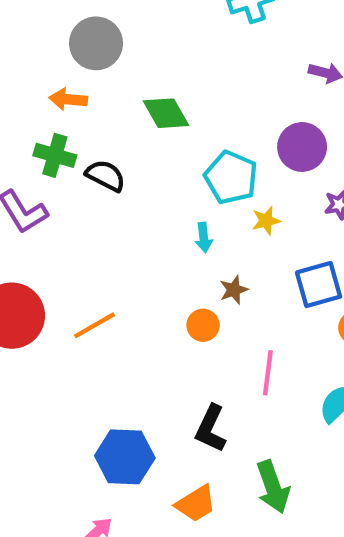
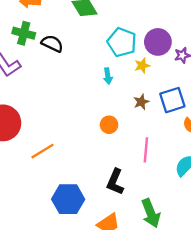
purple circle: (302, 147) -> (158, 42), moved
brown star: (234, 290) -> (141, 102), moved
orange line: (95, 325) -> (43, 151), moved

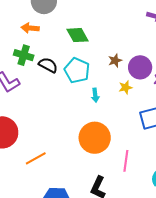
cyan pentagon: (122, 42) -> (77, 70), moved
brown star: (141, 102) -> (115, 61), moved
orange circle: (109, 125) -> (95, 138), size x2.0

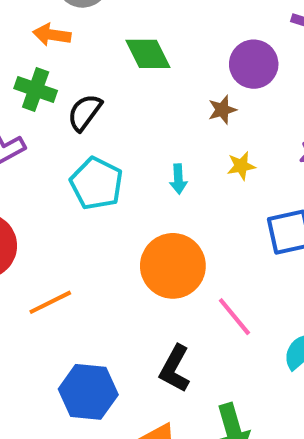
black semicircle: (48, 65) -> (85, 112), turned -84
purple circle: (140, 67) -> (254, 64), moved
cyan pentagon: (77, 70) -> (96, 183), moved
pink line: (126, 161) -> (234, 317), turned -50

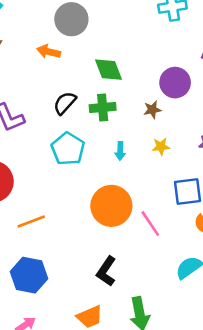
green cross: (36, 90) -> (103, 108), moved, turned -30
pink line: (234, 317) -> (150, 224), moved
blue hexagon: (88, 392) -> (29, 275), moved

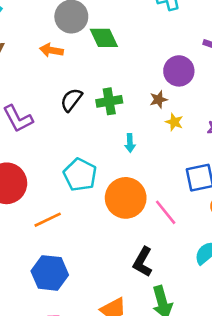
green diamond: (109, 70) -> (104, 38), moved
yellow star: (161, 146) -> (174, 122), moved, turned 30
cyan pentagon: (68, 149) -> (80, 175), moved
black L-shape: (106, 271) -> (143, 262), moved

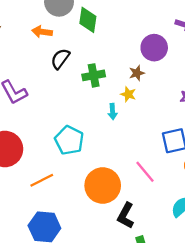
green diamond: (104, 38) -> (88, 20), turned 35
black semicircle: (71, 100) -> (60, 59), moved
yellow star: (174, 122) -> (128, 94), moved
orange circle: (126, 198) -> (103, 185), moved

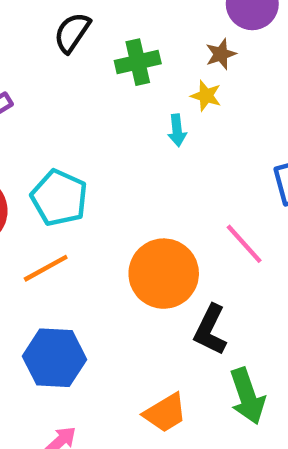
cyan pentagon: (69, 140) -> (59, 198), moved

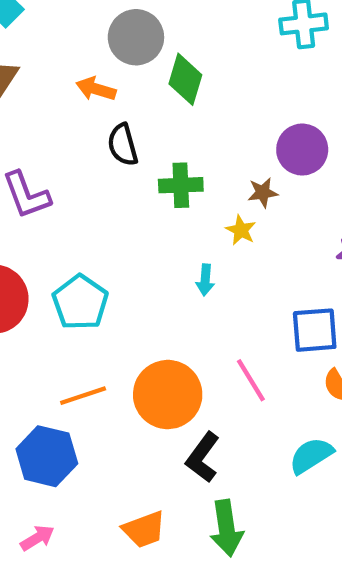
black semicircle: (72, 33) -> (123, 145), turned -60
cyan arrow: (177, 130) -> (205, 280), moved
orange line: (46, 268) -> (83, 396), moved

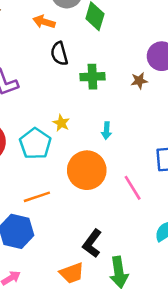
yellow star: (241, 230) -> (61, 123), moved
orange circle: (168, 395) -> (87, 170), moved
black L-shape: (203, 457) -> (92, 243), moved

